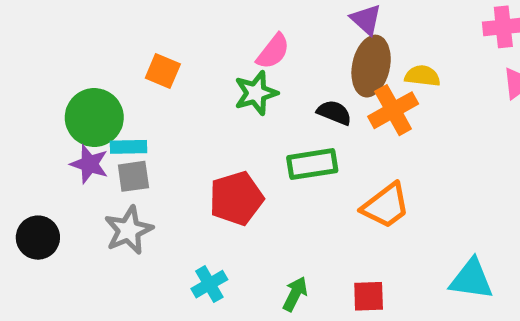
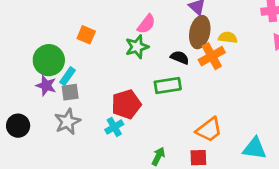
cyan rectangle: (129, 147) -> (67, 76), turned -54
orange trapezoid: (386, 206) -> (209, 130), moved
cyan cross: (209, 284) -> (114, 127), moved

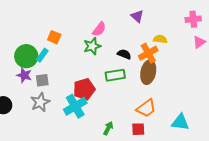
brown ellipse: (200, 32) -> (148, 72), moved
cyan rectangle: (67, 76) -> (42, 55), moved
cyan cross: (114, 127) -> (75, 106), size x1.6

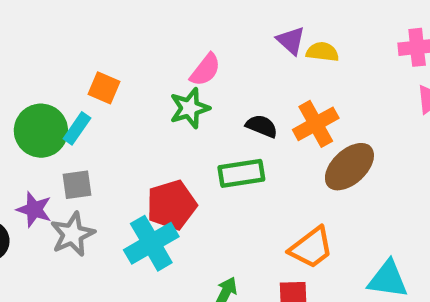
yellow semicircle: (160, 39) -> (322, 52), moved
brown ellipse: (148, 72) -> (349, 167), moved, turned 35
purple star: (24, 75) -> (34, 209), moved

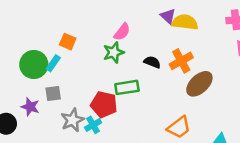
yellow semicircle: (322, 52) -> (185, 22), size x1.5
green rectangle: (241, 173) -> (127, 87), moved
red pentagon: (172, 205) -> (104, 104), turned 30
gray star: (72, 234) -> (72, 120), moved
cyan cross: (151, 243) -> (93, 125), size x0.6

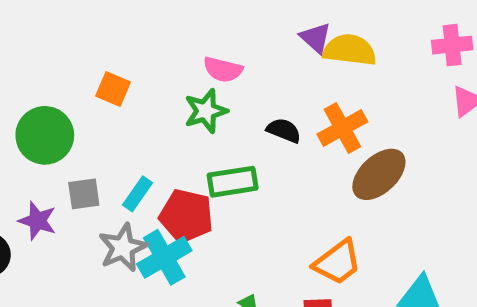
pink semicircle: (122, 32) -> (223, 69), turned 66
cyan rectangle: (53, 63) -> (137, 194), moved
cyan cross: (93, 125) -> (164, 257), size x1.5

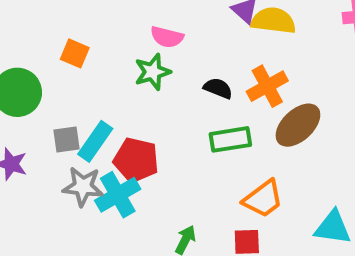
green rectangle: (233, 182) -> (230, 139), moved
gray square: (84, 194) -> (67, 139), moved
cyan rectangle: (137, 194) -> (95, 141), size x1.4
gray star: (123, 248) -> (83, 187), turned 30

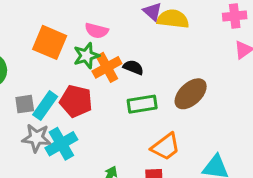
orange square: (75, 53) -> (50, 42), moved, size x1.6
orange cross: (267, 86) -> (107, 67), moved
red pentagon: (136, 160) -> (76, 101), moved

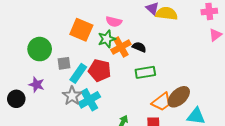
brown ellipse: (191, 94) -> (179, 97), moved
gray square: (25, 104) -> (64, 63), moved
gray star: (36, 138) -> (72, 96), turned 30

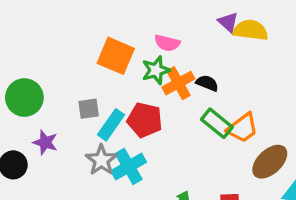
green circle: (40, 49) -> (24, 98), moved
green rectangle: (145, 72) -> (217, 123), turned 48
orange trapezoid: (162, 102) -> (243, 128), moved

